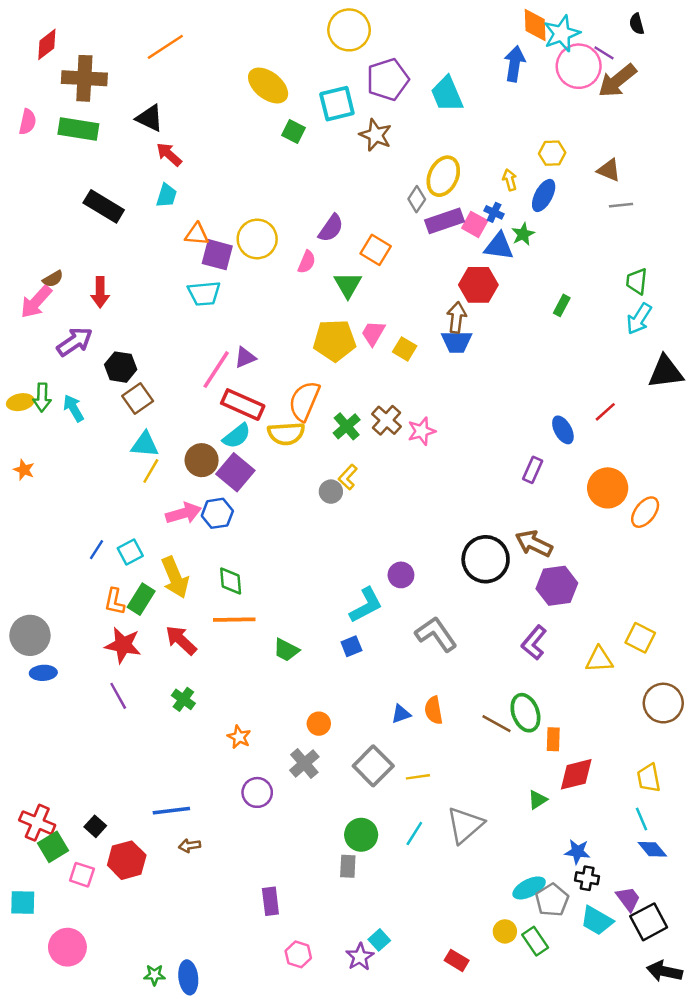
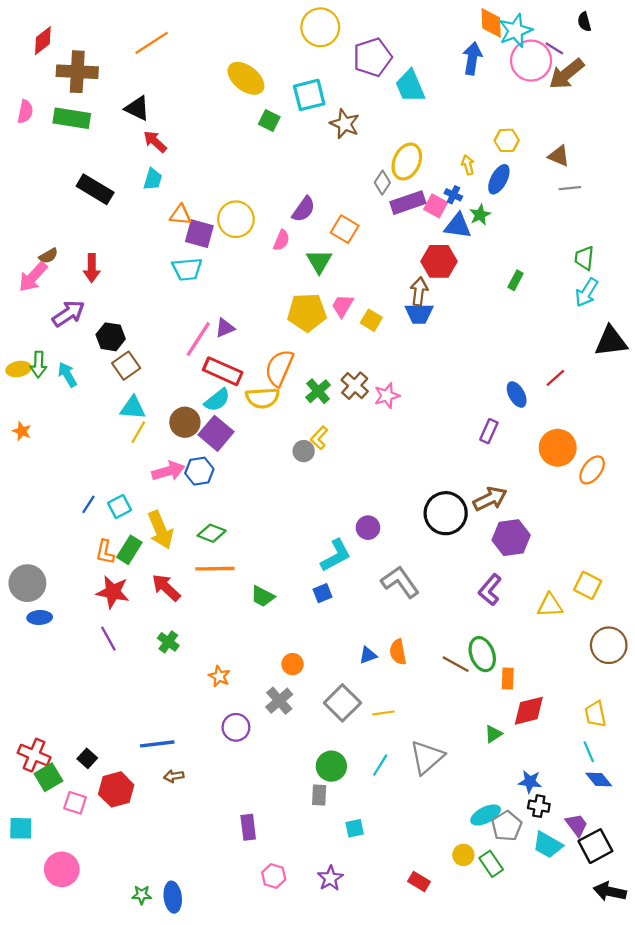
purple pentagon: (388, 79) -> (372, 57), moved
brown arrow: (534, 544) -> (490, 499), turned 128
green diamond: (231, 581) -> (212, 533), turned -64
cyan square: (379, 940) -> (355, 828), moved, turned 30

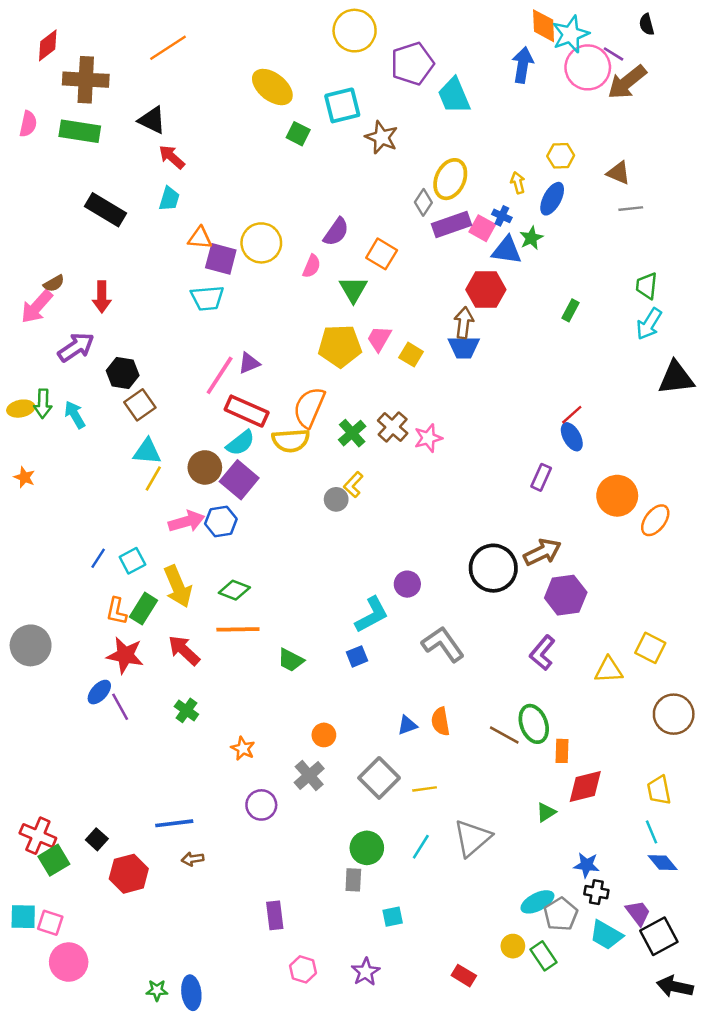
red line: (555, 378) -> (572, 415), moved
blue ellipse: (40, 617) -> (99, 692), moved, turned -45
pink square: (75, 803) -> (50, 923), moved

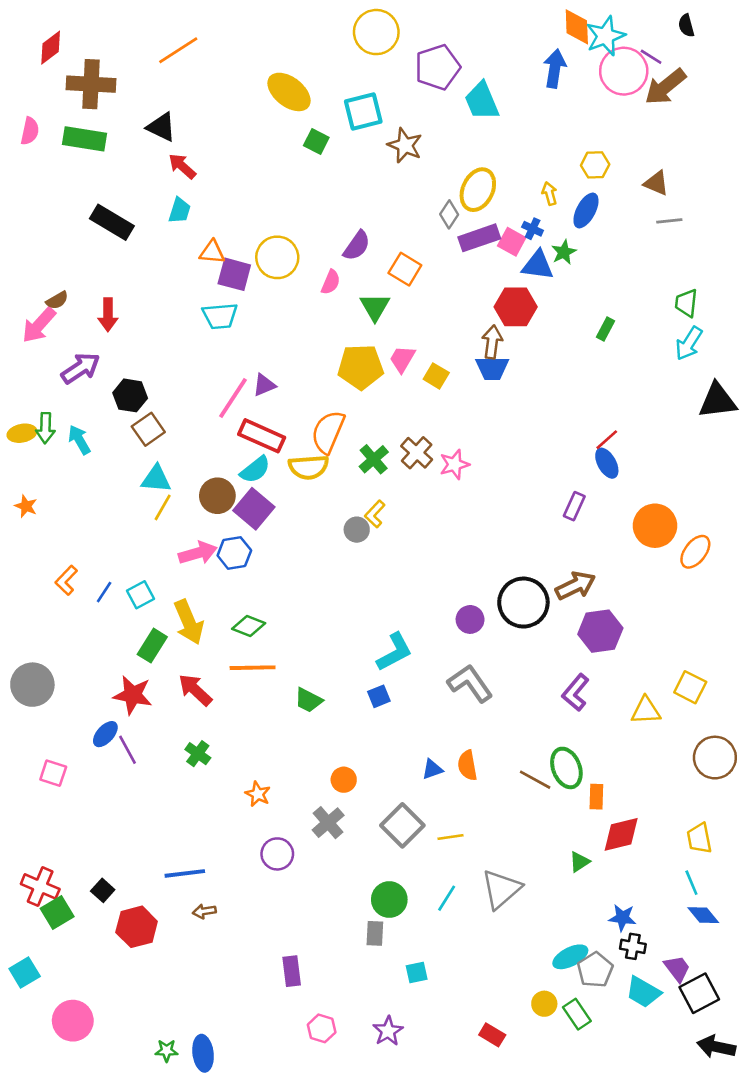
purple circle: (407, 584) -> (470, 619), moved
orange L-shape: (116, 611) -> (66, 580), moved, turned 32
cyan square: (23, 917) -> (25, 972), turned -32
pink square: (50, 923) -> (53, 773), moved

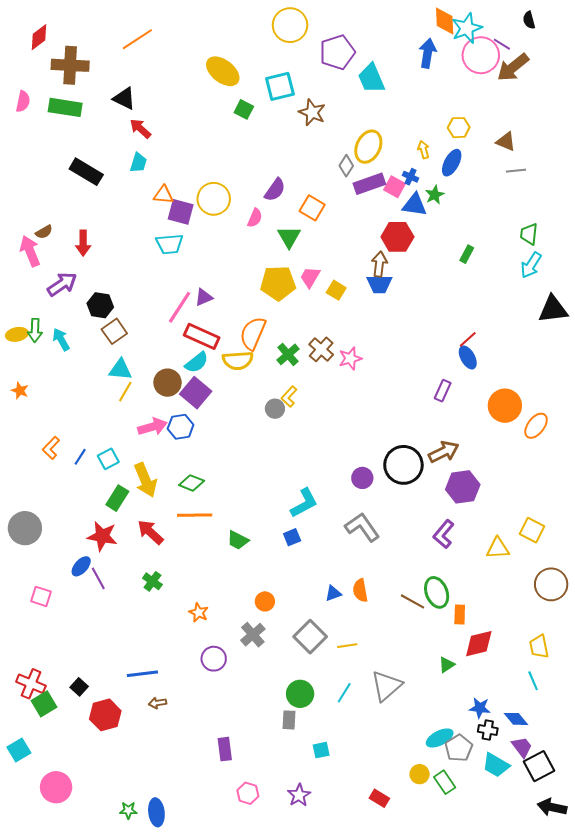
pink arrow: (39, 325) -> (30, 251), turned 116
blue diamond: (703, 915) -> (516, 719), moved

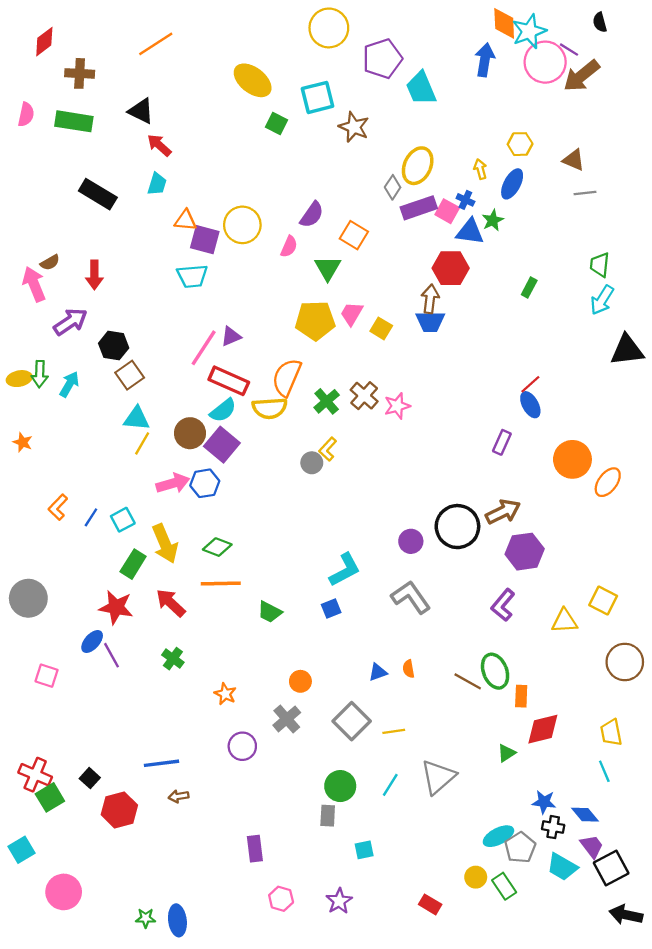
brown cross: (70, 65) -> (80, 73), size x0.7
cyan arrow: (61, 339) -> (69, 384), turned 60
orange semicircle: (360, 590) -> (409, 669), size x0.7

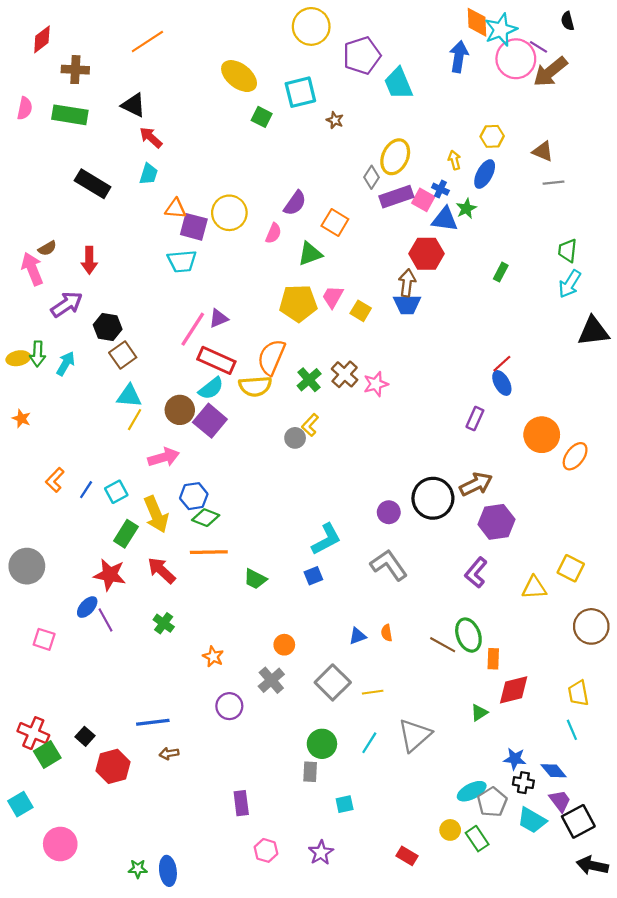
brown star: (354, 127) -> (335, 120), size x0.6
green triangle: (328, 268) -> (310, 254), turned 40
blue hexagon: (205, 483) -> (194, 496), moved

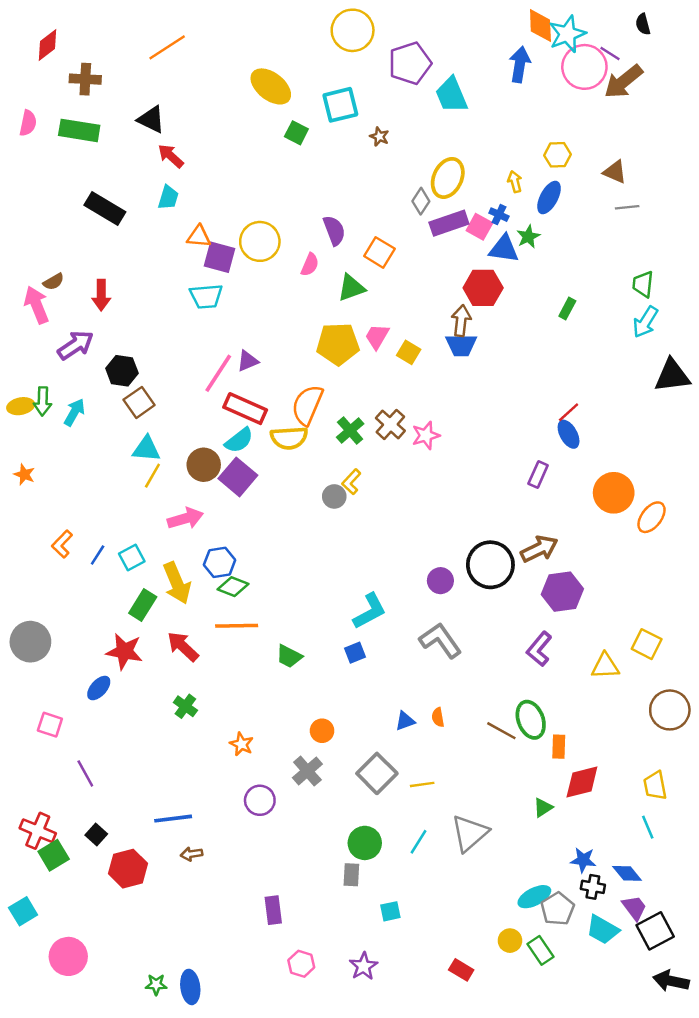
purple semicircle: (295, 203) -> (334, 230), turned -56
purple line: (105, 620) -> (85, 773), moved

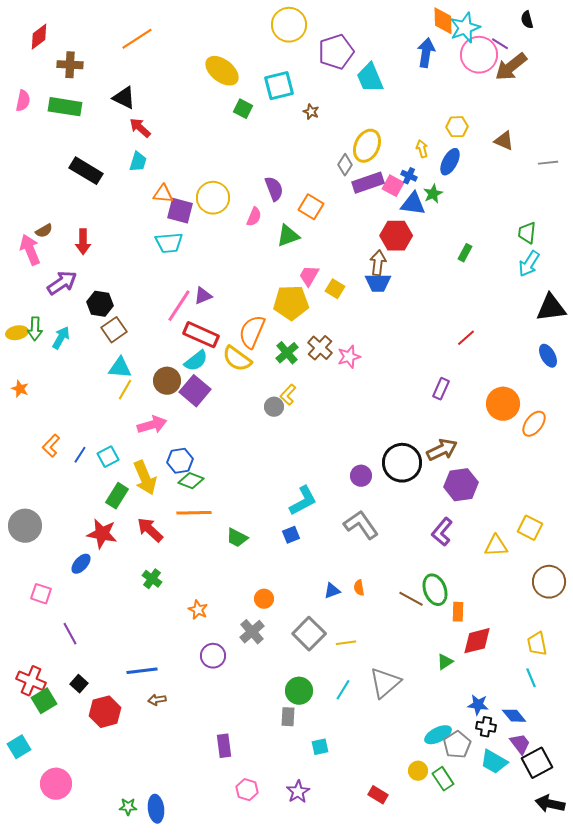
gray line: (627, 207) -> (548, 163), moved
yellow pentagon: (338, 344) -> (291, 303), moved
blue ellipse: (569, 434) -> (548, 356), moved
yellow semicircle: (289, 438) -> (237, 359), turned 40

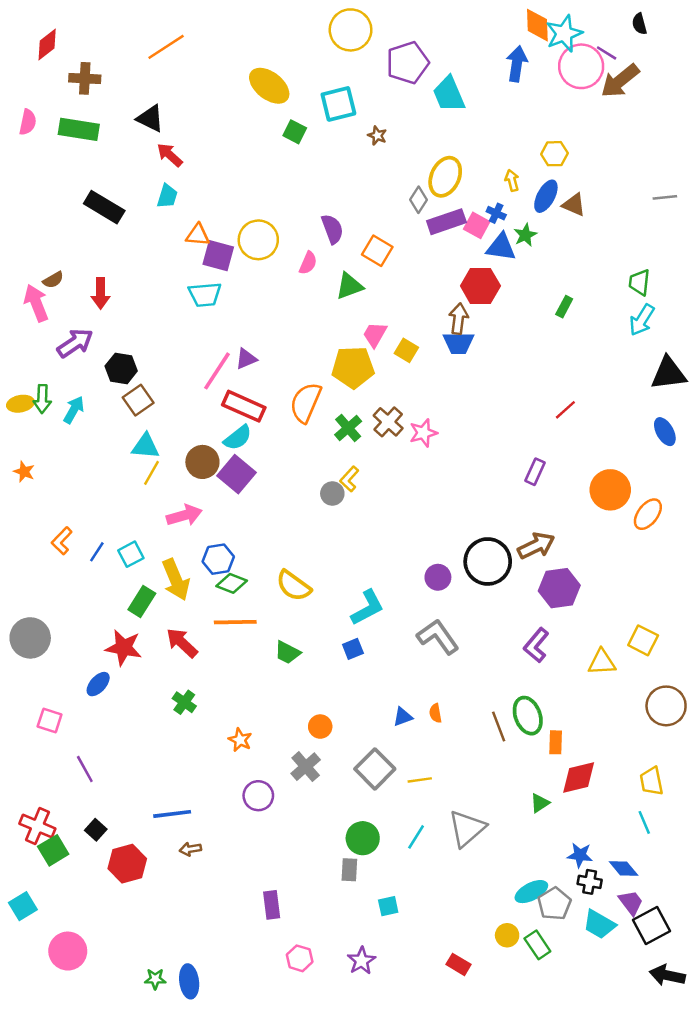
brown triangle: (504, 141) -> (574, 205), moved
yellow semicircle: (237, 359) -> (293, 586), moved
brown line: (411, 599) -> (499, 727), turned 40

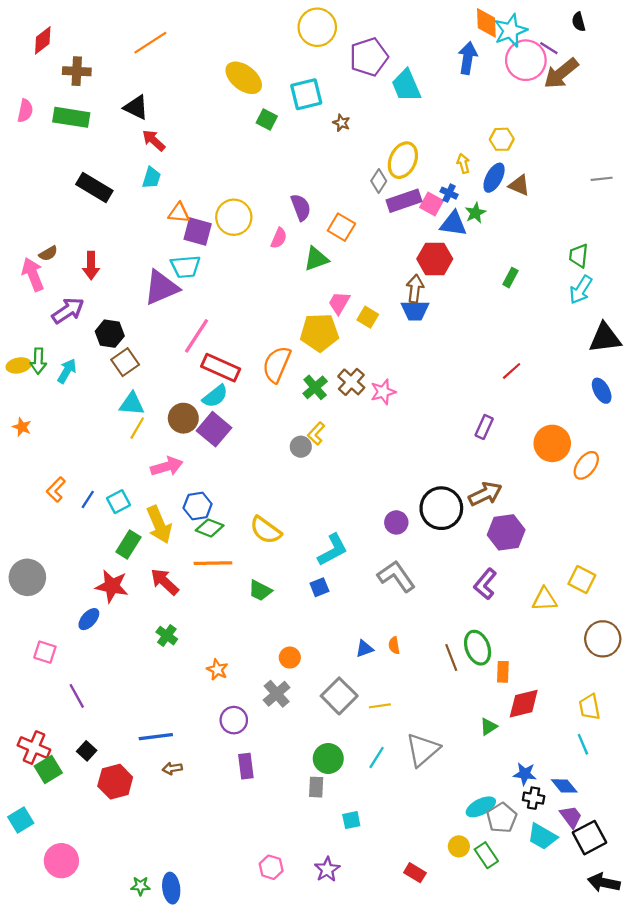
purple triangle: (246, 359) -> (161, 287), moved, size x1.8
purple rectangle: (272, 905) -> (246, 766), moved

